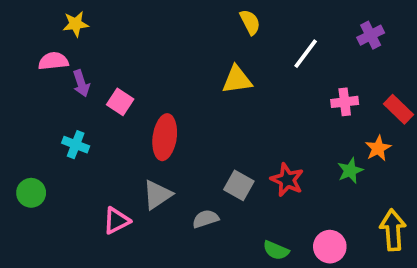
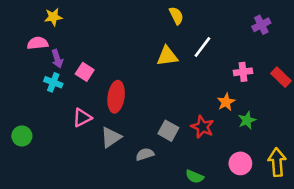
white line: (306, 54) -> (202, 47), moved
cyan cross: (76, 145) -> (53, 82), moved
orange star: (378, 148) -> (226, 102), moved
pink triangle: (116, 221) -> (82, 118), moved
pink circle: (330, 247) -> (240, 163), moved

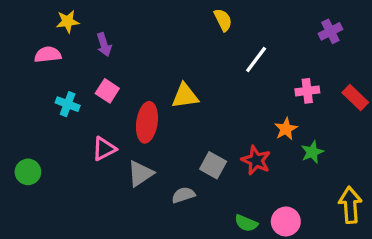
yellow triangle: (167, 56) -> (185, 96), moved
purple arrow: (57, 59) -> (104, 45), moved
pink circle: (240, 163) -> (286, 221), moved

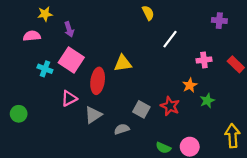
purple cross: (330, 31) -> (219, 21), turned 32
pink square: (107, 91) -> (71, 60), size x1.6

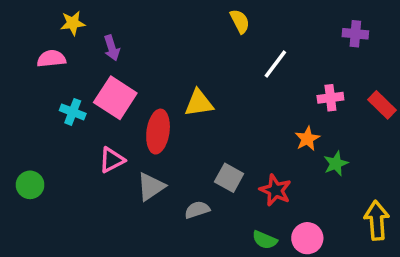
red star: (170, 106) -> (275, 190), moved

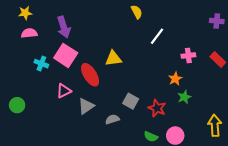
yellow star: (73, 23) -> (25, 13), moved
purple cross: (355, 34) -> (217, 21), moved
purple arrow: (112, 48) -> (64, 27), size x1.5
red ellipse: (158, 132) -> (90, 75), turned -40
green star: (336, 164) -> (184, 97), moved

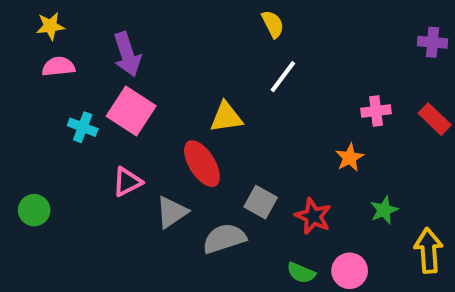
white line: (157, 36) -> (283, 77), moved
red ellipse: (90, 75) -> (202, 164), moved
green star: (184, 97) -> (384, 210), moved
gray semicircle: (112, 119) -> (224, 238), size x1.5

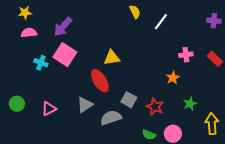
purple arrow: (127, 54) -> (63, 27), turned 60
white line: (283, 77) -> (161, 22), moved
pink triangle: (127, 182) -> (49, 109), moved

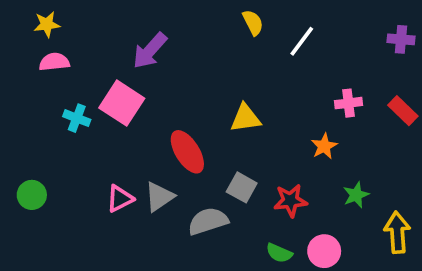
purple arrow: (63, 27) -> (150, 51), moved
yellow triangle: (112, 58) -> (245, 118), moved
red star: (155, 107) -> (290, 201), turned -30
pink triangle: (49, 109) -> (120, 199), moved

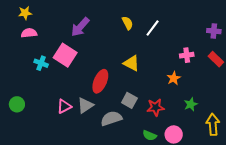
yellow semicircle: (253, 22) -> (127, 23), moved
purple cross: (401, 39) -> (214, 31), moved
white line: (302, 41) -> (153, 28), moved
yellow triangle: (245, 118) -> (131, 63), turned 36
red ellipse: (187, 152) -> (100, 81), turned 55

